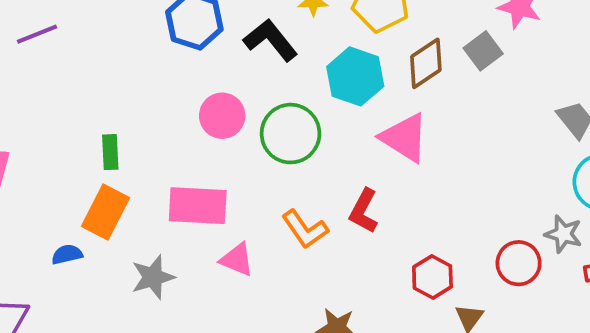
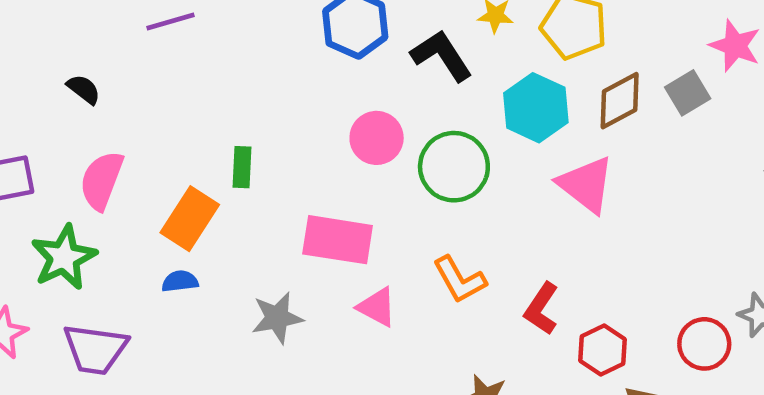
red L-shape: (364, 211) -> (541, 309), moved
orange rectangle: (105, 212) -> (190, 219), moved

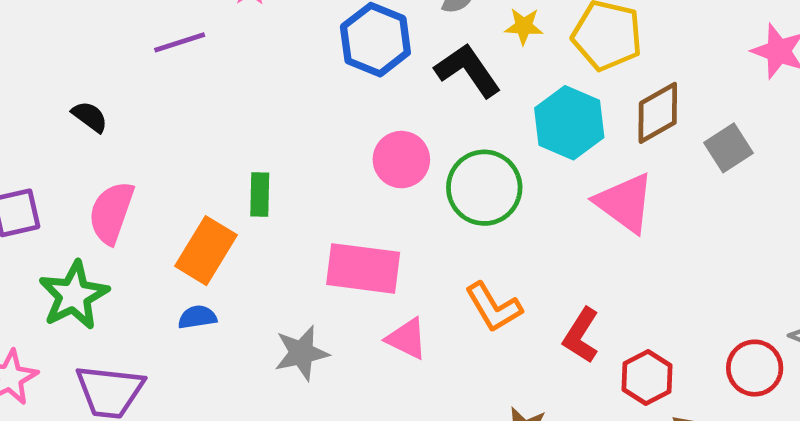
gray square: (688, 93) -> (729, 148), moved

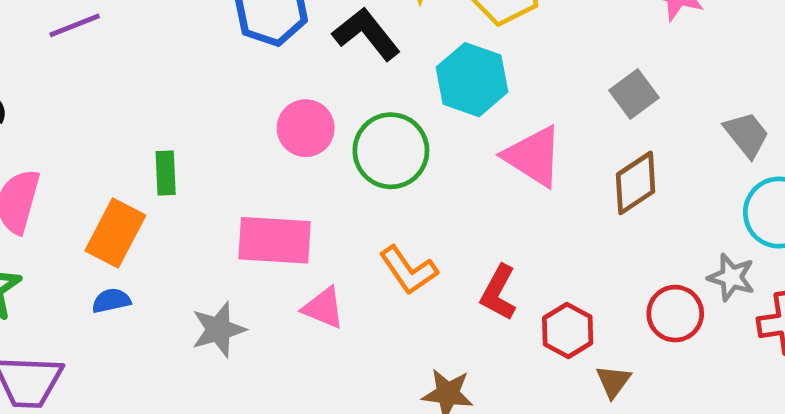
brown diamond: (658, 113) -> (636, 183), moved

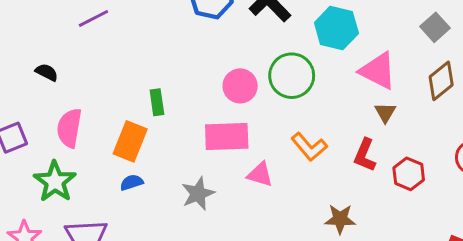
pink circle: (306, 128) -> (240, 86), moved
brown triangle: (613, 381) -> (385, 112), moved

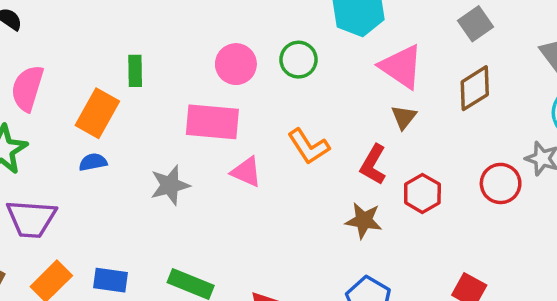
green circle: (292, 76) -> (298, 60), size x0.7
brown star: (340, 219) -> (364, 220), moved

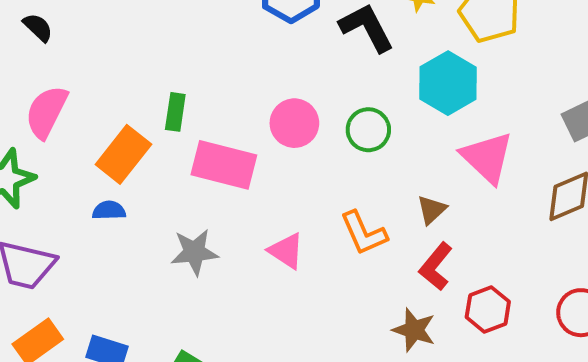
brown triangle: (404, 117) -> (432, 210), moved
pink rectangle: (212, 122) -> (224, 165), moved

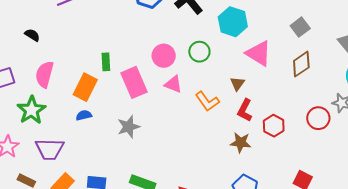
pink rectangle: (224, 165) -> (134, 82), turned 64
pink triangle: (286, 251) -> (173, 84), moved

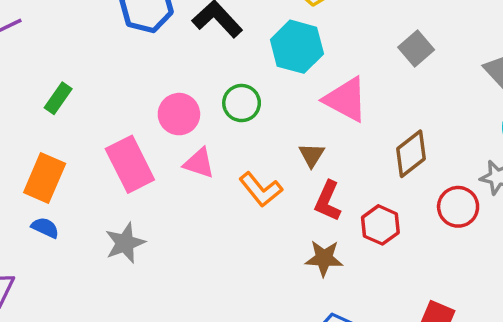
green rectangle: (106, 62) -> (58, 98), moved, turned 42
brown diamond: (301, 64) -> (411, 154), moved
blue semicircle: (84, 115) -> (45, 228), turned 42

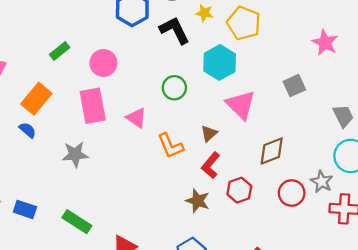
pink circle: (179, 114) -> (103, 63), moved

